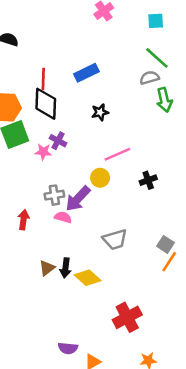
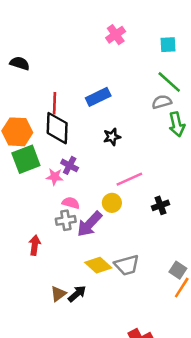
pink semicircle: (63, 217) -> (71, 203), moved
black arrow: (65, 268) -> (77, 294), turned -138
yellow diamond: (88, 278) -> (98, 265), moved

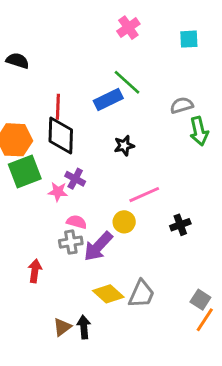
green line: (169, 82) -> (127, 82), moved
gray trapezoid: (127, 265) -> (141, 294), turned -50
black arrow: (77, 294) -> (84, 327), turned -54

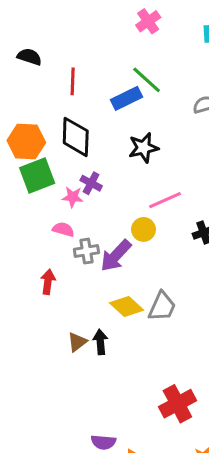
red line: (58, 107) -> (73, 81), moved
black star: (124, 146) -> (144, 148), size x1.4
pink semicircle: (77, 222) -> (63, 229), moved

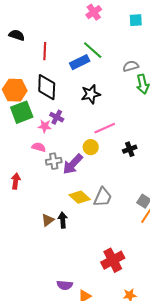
red arrow: (48, 282) -> (16, 181), moved

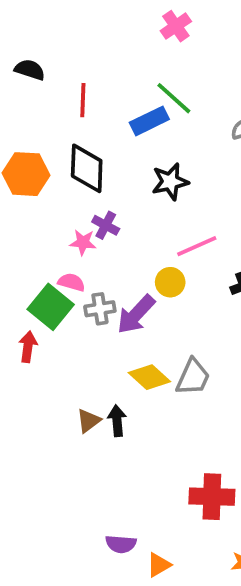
green square: (22, 112) -> (51, 307), moved, turned -30
red cross: (113, 260) -> (212, 497), turned 30

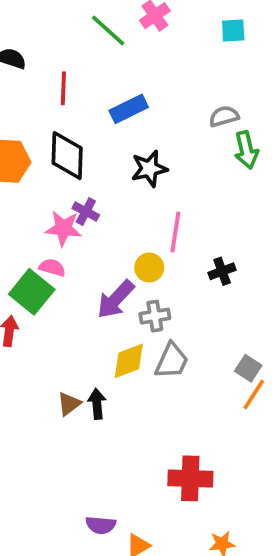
green line: (174, 98) -> (108, 30), moved
pink star: (83, 242) -> (63, 228), size x1.4
pink line: (197, 246) -> (175, 232), turned -57
gray cross: (100, 309) -> (155, 316), moved
yellow diamond: (149, 377) -> (129, 361), turned -63

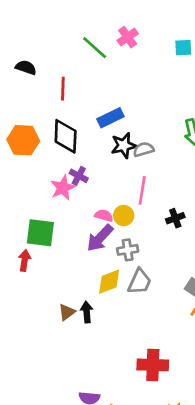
blue rectangle: (129, 109) -> (110, 118), moved
gray semicircle: (224, 116) -> (144, 149), moved
pink star: (63, 228) -> (63, 188), turned -30
pink semicircle: (52, 268) -> (104, 216), moved
green square: (32, 292) -> (40, 233), turned -32

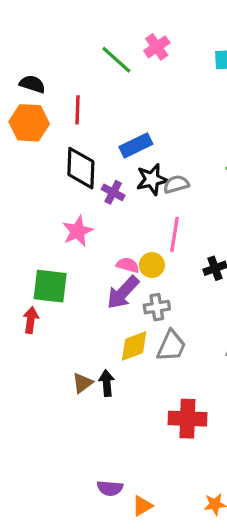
orange hexagon: (23, 140) -> (29, 123), moved
purple cross: (79, 176) -> (113, 192), moved
red cross: (153, 365) -> (187, 419), moved

